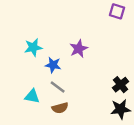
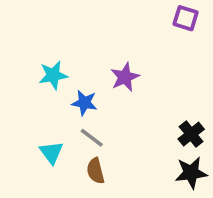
cyan triangle: (32, 96) -> (51, 152), turned 42
brown semicircle: (60, 108) -> (95, 171), turned 91

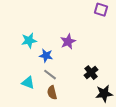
black cross: (191, 134) -> (91, 73), moved
cyan triangle: (51, 152) -> (28, 83), turned -32

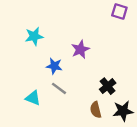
cyan star: (29, 41) -> (34, 36), moved
brown semicircle: (52, 93) -> (96, 110), moved

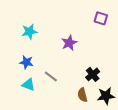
purple square: (119, 11) -> (101, 18), moved
blue star: (54, 66) -> (26, 62), moved

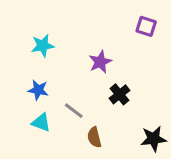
black cross: (93, 74) -> (120, 94), moved
brown semicircle: (82, 95) -> (94, 137), moved

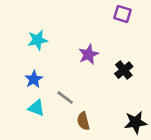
purple square: (146, 26) -> (123, 14), moved
blue star: (38, 90) -> (34, 79), turned 30
black cross: (120, 94) -> (124, 70), moved

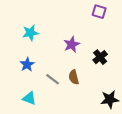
cyan triangle: (36, 108) -> (29, 98), moved
brown semicircle: (83, 121) -> (74, 77), moved

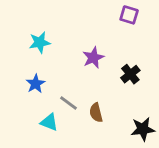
brown semicircle: (74, 77) -> (96, 113), moved
cyan triangle: (29, 98) -> (49, 122), moved

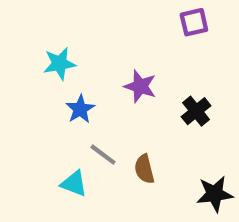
purple square: (129, 15) -> (194, 22), turned -30
purple star: (93, 58) -> (140, 86), turned -30
blue star: (35, 84) -> (80, 109), moved

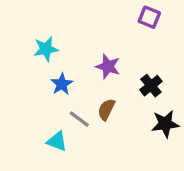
purple square: (194, 22) -> (149, 17), turned 35
brown semicircle: (144, 169) -> (106, 109), moved, turned 40
black star: (215, 194) -> (165, 124), moved

